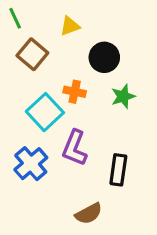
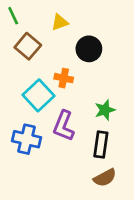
green star: (123, 96) -> (105, 110), moved
blue cross: (31, 164) -> (26, 139), turned -36
brown semicircle: (89, 214) -> (105, 178), moved

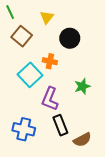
yellow triangle: (60, 22) -> (47, 17), turned -32
blue cross: (26, 139) -> (24, 129), moved
black rectangle: (101, 144) -> (60, 125), moved, turned -30

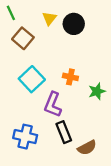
black circle: (70, 38) -> (74, 24), moved
orange cross: (50, 61) -> (70, 77), moved
green star: (82, 86) -> (97, 91), moved

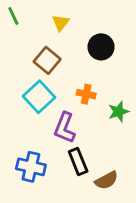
black circle: (74, 24) -> (101, 47), moved
brown square: (23, 38) -> (47, 60), moved

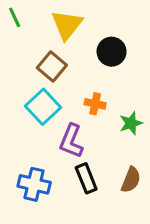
yellow triangle: (61, 23) -> (67, 25), size x1.6
brown semicircle: (106, 180) -> (131, 180), moved, turned -40

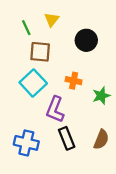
green line: (15, 17) -> (26, 28), moved
yellow triangle: (67, 25) -> (52, 20), size x0.6
brown square: (52, 67) -> (40, 52), turned -35

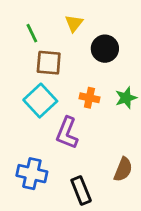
yellow triangle: (52, 20) -> (74, 23), moved
green star: (101, 96) -> (126, 98), moved
black rectangle: (67, 138) -> (81, 190), moved

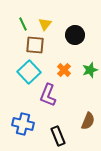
yellow triangle: (74, 23) -> (45, 24), moved
orange cross: (89, 98) -> (64, 70), turned 32

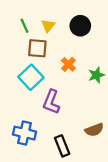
black circle: (75, 35) -> (80, 26), moved
orange cross: (64, 70) -> (68, 64), moved
brown semicircle: (88, 121) -> (94, 130), turned 48

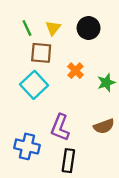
purple L-shape: (51, 102) -> (60, 127), moved
brown semicircle: (94, 130) -> (104, 126), moved
black rectangle: (62, 146) -> (68, 161), turned 30

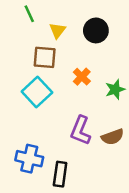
green line: (27, 28) -> (29, 14), moved
purple L-shape: (60, 127) -> (81, 130), moved
black rectangle: (68, 161) -> (60, 174), moved

